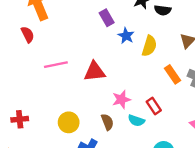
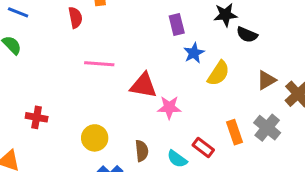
orange rectangle: (173, 74) -> (234, 132), moved
pink star: (121, 99) -> (169, 107), moved
red rectangle: (154, 106) -> (203, 147), turned -35

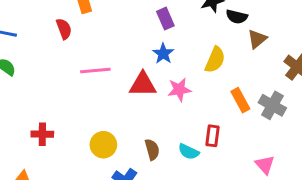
blue star: (194, 53) -> (163, 54), moved
brown triangle: (266, 80) -> (257, 39), moved
pink star: (169, 107) -> (179, 90), moved
orange rectangle: (234, 132) -> (240, 100), moved
red rectangle: (203, 147) -> (212, 136), turned 70

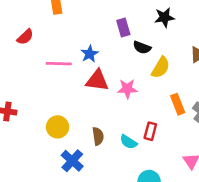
black semicircle: (237, 17) -> (142, 47), moved
red semicircle: (64, 29) -> (25, 37), moved, turned 60
blue star: (163, 54) -> (90, 54), moved

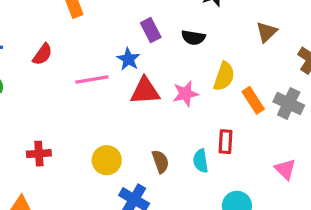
purple rectangle: (123, 27) -> (151, 30), moved
yellow semicircle: (161, 67) -> (224, 76), moved
cyan semicircle: (128, 142) -> (201, 161), turned 60

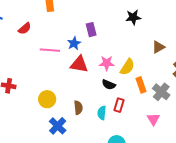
black semicircle: (193, 38) -> (109, 85), moved
pink star: (186, 94) -> (107, 63), moved
pink triangle: (285, 169) -> (153, 119), moved

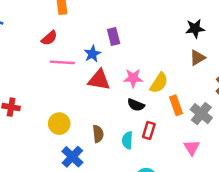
black star: (133, 17) -> (195, 29), moved
red semicircle: (25, 28) -> (49, 38), moved

